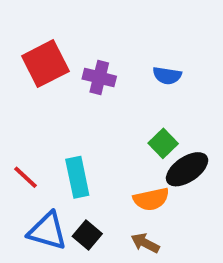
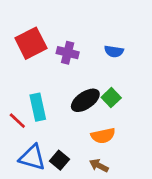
black ellipse: (187, 169) -> (85, 100), moved
cyan rectangle: (77, 177) -> (38, 107), moved

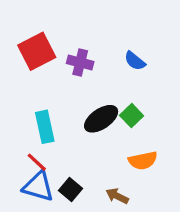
blue semicircle: (114, 51) -> (135, 61), turned 30
red line: (17, 121) -> (37, 162), moved
orange semicircle: (103, 136) -> (143, 161), moved

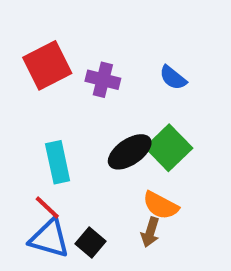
green square: (132, 116) -> (169, 148), size x1.5
orange semicircle: (143, 161) -> (161, 205), moved, turned 40
brown arrow: (117, 196) -> (150, 232), moved, turned -100

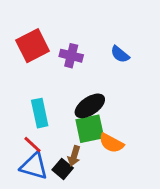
green square: (169, 148) -> (90, 129), moved, turned 32
brown arrow: (150, 232) -> (74, 156), moved

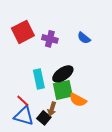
cyan rectangle: (40, 113) -> (39, 79), moved

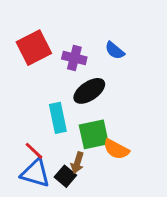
blue semicircle: (84, 38) -> (115, 51), moved
black ellipse: (63, 74) -> (89, 91), moved

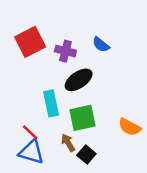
orange semicircle: (116, 149) -> (130, 127), moved
brown arrow: (77, 163) -> (68, 143), turned 132
black square: (65, 176) -> (86, 155), moved

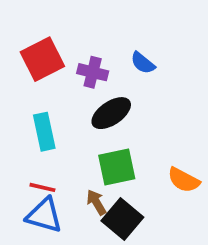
cyan rectangle: (51, 103) -> (44, 132), moved
red line: (30, 132) -> (42, 187), turned -30
black square: (86, 155) -> (122, 219), size x1.5

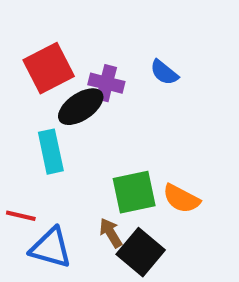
black ellipse: (111, 113) -> (81, 107), moved
orange semicircle: (184, 180) -> (181, 199), moved
red line: (42, 187) -> (21, 216), moved

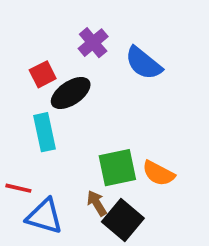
red square: (49, 68) -> (43, 74), moved, size x0.6
blue semicircle: (164, 72) -> (143, 63), size x1.5
purple cross: (106, 83) -> (93, 43), moved, turned 36

